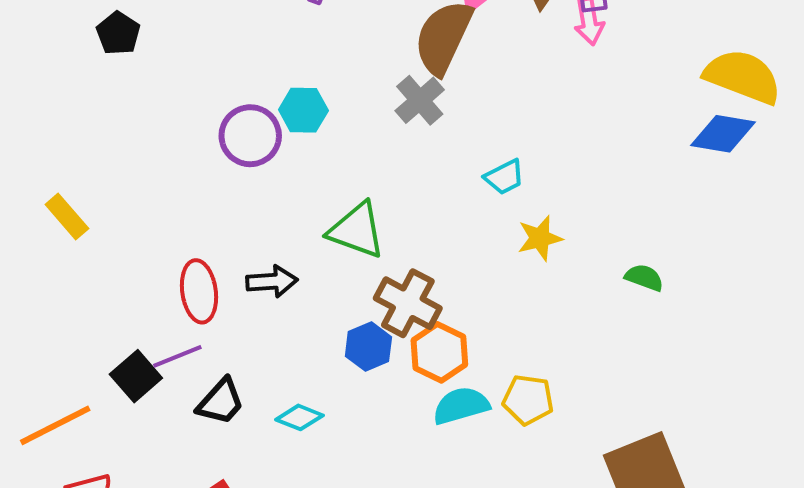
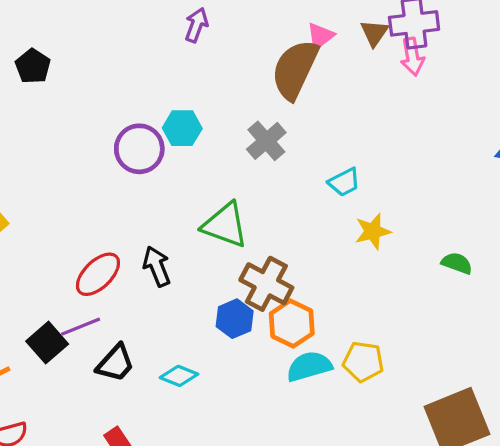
gray cross: (420, 100) -> (266, 141), moved
black arrow: (272, 282) -> (157, 266), turned -108
red ellipse: (199, 291) -> (98, 274), turned 54

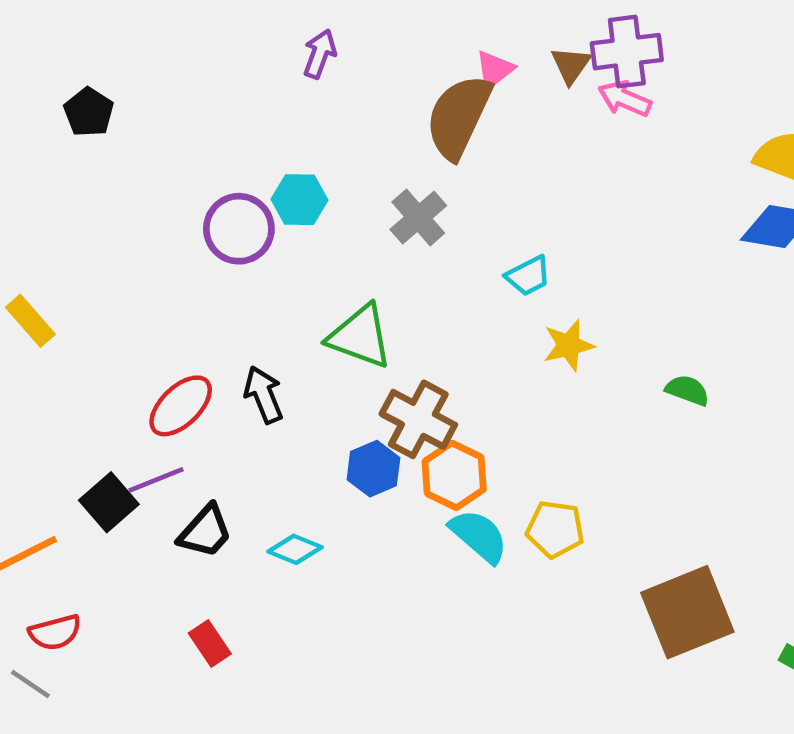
pink arrow: (412, 57) -> (625, 99), turned 123
cyan semicircle: (309, 366) -> (479, 536), turned 57

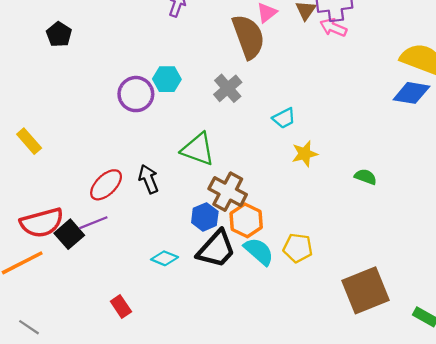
brown semicircle: (459, 117) -> (248, 37), turned 135
black trapezoid: (205, 531) -> (216, 249), moved, size x1.4
red semicircle: (55, 632) -> (42, 223), moved, size x1.6

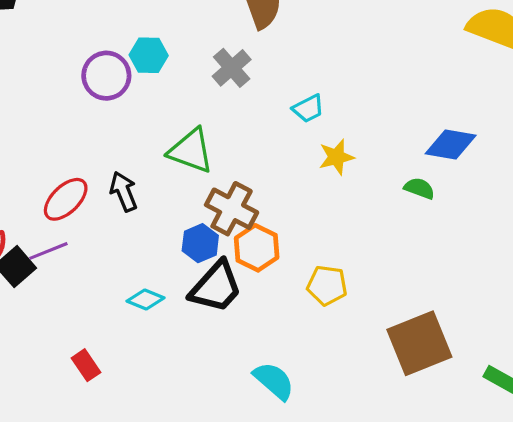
blue diamond: (411, 93) -> (451, 144), moved
cyan semicircle: (259, 251) -> (274, 381), moved

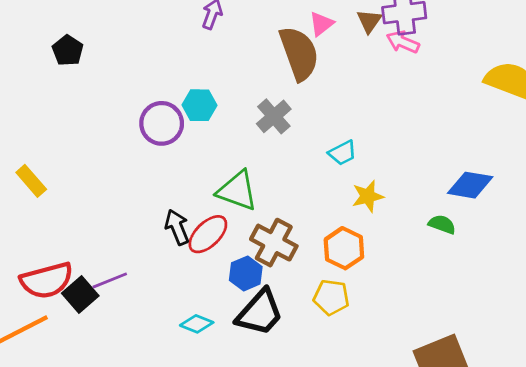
red ellipse: (66, 199) -> (208, 234), moved
orange hexagon: (257, 248) -> (344, 248), moved
yellow pentagon: (327, 285) -> (331, 297), moved

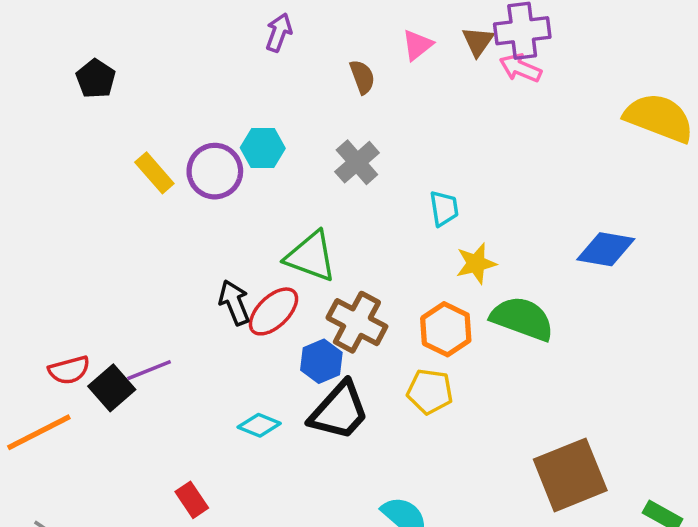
brown semicircle: (299, 53) -> (362, 77), moved, size x0.5
cyan trapezoid: (343, 153) -> (444, 208), turned -72
yellow rectangle: (31, 181) -> (154, 173), moved
green semicircle: (442, 224) -> (522, 319), moved, size x1.8
red semicircle: (47, 280) -> (69, 370), size x0.6

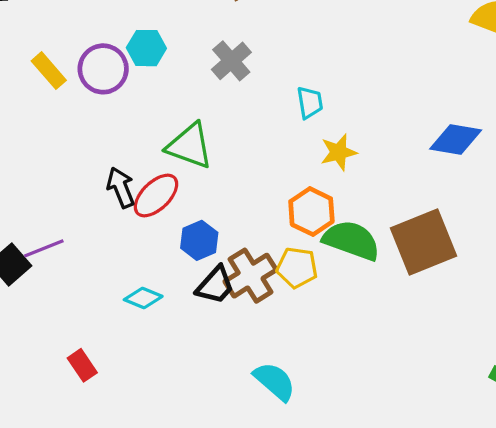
green semicircle: (522, 319) -> (351, 240), moved
brown cross: (357, 322) -> (251, 276), moved, turned 30
black trapezoid: (339, 411) -> (215, 285), size x0.7
brown square: (570, 475) -> (424, 242), moved

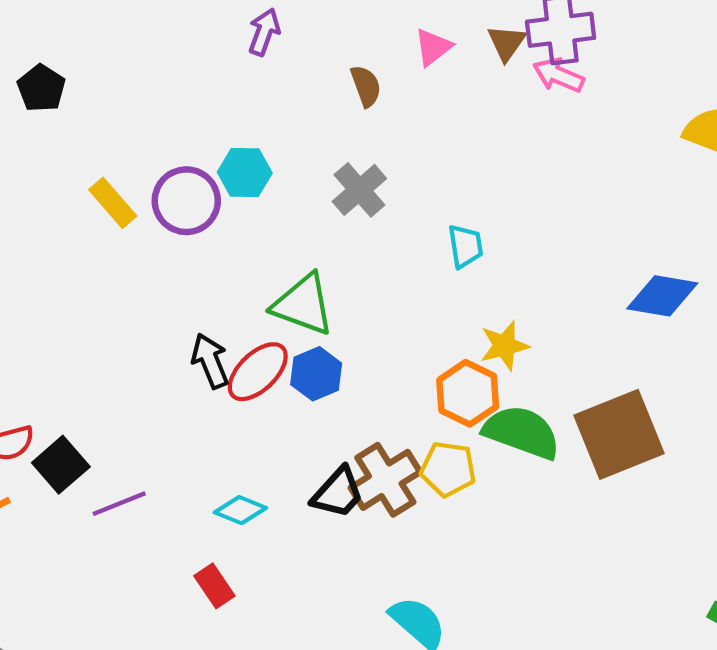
yellow star: (339, 152) -> (504, 346), moved
blue hexagon: (199, 240) -> (316, 374), moved
purple line: (44, 248) -> (119, 504), moved
red rectangle: (82, 365) -> (214, 586), moved

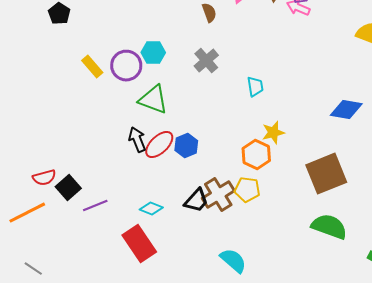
green triangle: (303, 305) -> (153, 100), moved
green semicircle: (522, 432) -> (329, 227), moved
red rectangle: (214, 586) -> (139, 244), size x1.8

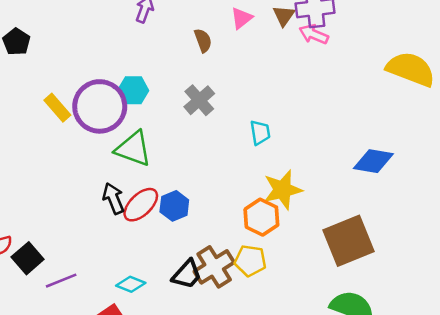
purple circle: (126, 66) -> (100, 106), size x1.4
yellow star: (273, 133) -> (283, 190), size x1.4

